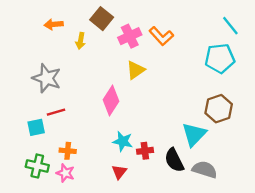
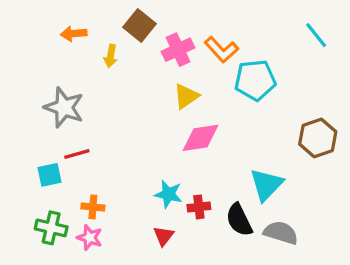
cyan pentagon: (220, 58) -> (255, 80), moved
pink diamond: (111, 100) -> (201, 138), moved, turned 48
brown hexagon: (219, 109) -> (318, 138), moved

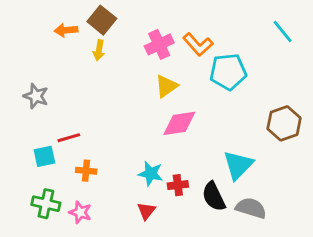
brown square: (139, 26) -> (102, 20), moved
gray star: (64, 107) -> (36, 96), moved, size x0.7
orange cross: (93, 207) -> (86, 171), moved

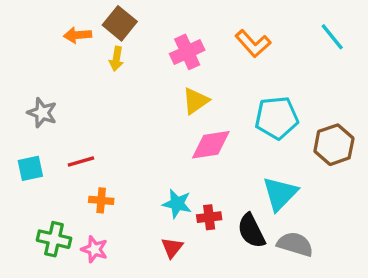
orange L-shape: (198, 44) -> (253, 44), moved
cyan pentagon: (228, 72) -> (277, 118), moved
cyan square: (44, 156) -> (30, 168), moved

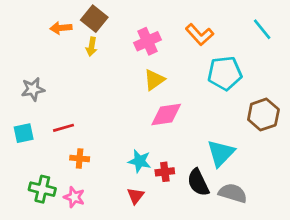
gray star: (42, 113) -> (33, 89), turned -30
cyan pentagon: (277, 118) -> (225, 73), moved

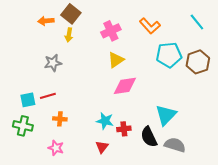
gray star: (33, 89) -> (53, 63), moved
brown hexagon: (263, 115) -> (198, 62), moved
cyan square: (24, 133) -> (28, 100), moved
green cross: (42, 189) -> (23, 126), moved

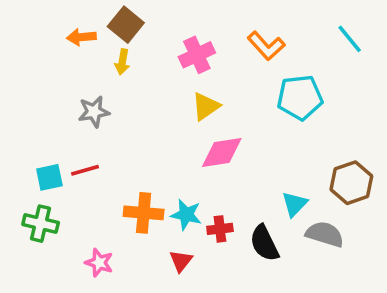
brown hexagon: (198, 62) -> (351, 183), moved
cyan triangle: (166, 115) -> (295, 204), size x0.7
orange cross: (60, 119) -> (144, 213), moved, size x1.5
gray semicircle: (175, 145) -> (325, 234), moved

